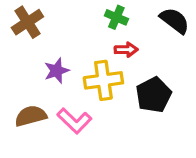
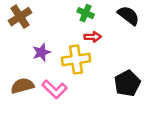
black pentagon: (154, 95) -> (127, 83), moved

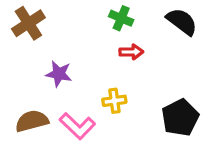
purple star: (41, 52) -> (59, 74), turned 30
yellow cross: (76, 60) -> (114, 101), moved, size x0.6

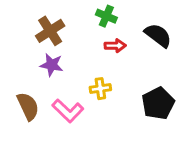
black semicircle: (182, 22) -> (158, 35), moved
brown cross: (28, 23) -> (50, 31), moved
brown semicircle: (32, 121) -> (28, 106), turned 80

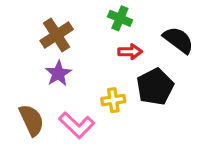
purple star: (52, 65) -> (58, 73), turned 30
black pentagon: (158, 103) -> (155, 87), moved

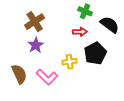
green cross: (120, 18) -> (85, 11), moved

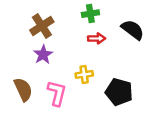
green cross: (85, 11) -> (90, 14), moved, turned -32
black pentagon: (95, 53) -> (119, 92), moved, turned -30
pink L-shape: (47, 77) -> (57, 93), turned -120

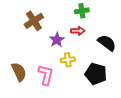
green cross: (90, 14) -> (82, 11), moved
black semicircle: (133, 30) -> (107, 43), moved
purple star: (43, 55) -> (57, 40), moved

